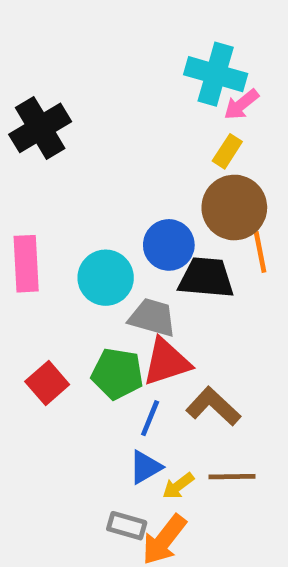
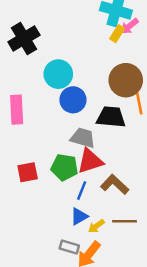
yellow rectangle: (227, 151) -> (117, 34), moved
blue circle: (169, 245) -> (73, 100), moved
cyan circle: (106, 278) -> (58, 74), moved
red square: (47, 383) -> (28, 172), turned 30

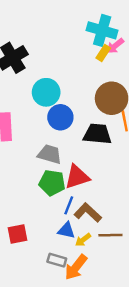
gray trapezoid: (83, 138) -> (50, 154), moved
red square: (28, 172) -> (18, 234), moved
brown L-shape: (115, 184) -> (88, 213), moved
blue triangle: (79, 216) -> (66, 230), turned 42

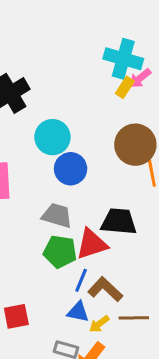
black trapezoid: (97, 134) -> (119, 221), moved

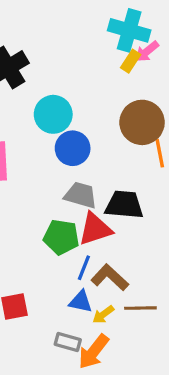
gray trapezoid: (57, 215) -> (81, 195), moved

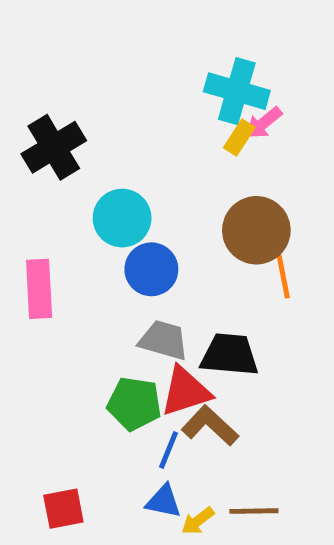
brown L-shape: (110, 277) -> (210, 426), moved

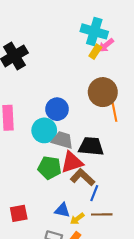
cyan circle: (122, 218) -> (44, 130), moved
blue line: (168, 450) -> (94, 193), moved

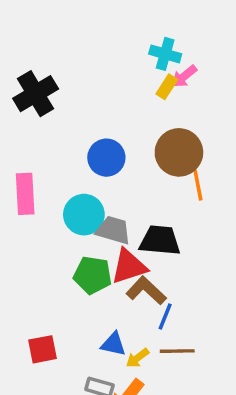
cyan cross: (94, 31) -> (165, 54), size x0.7
blue circle: (57, 109) -> (106, 158), moved

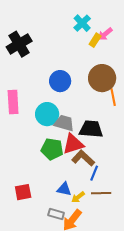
cyan cross: (165, 54) -> (82, 23), moved, turned 30

